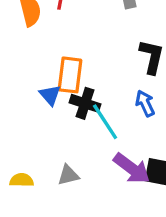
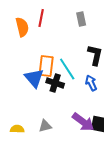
blue triangle: (50, 95) -> (34, 78), size x1.5
cyan line: (105, 122) -> (67, 69), moved

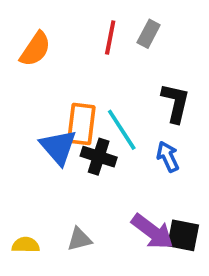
red line: (41, 18) -> (110, 38), moved
gray rectangle: (81, 19) -> (149, 34), turned 40
orange semicircle: (22, 27) -> (35, 49), turned 48

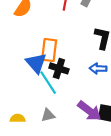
cyan line: (122, 130) -> (48, 83), moved
blue arrow: (168, 157) -> (98, 68), turned -63

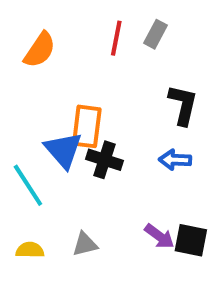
cyan line: (48, 83) -> (28, 185), moved
purple arrow: (89, 111) -> (159, 236), size x0.7

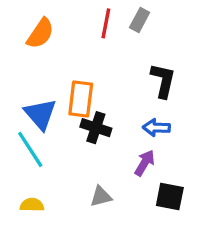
blue triangle: (63, 150) -> (40, 114), moved
purple arrow: (159, 236) -> (145, 163), moved, turned -96
gray triangle: (85, 244) -> (101, 197), moved

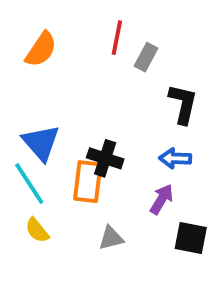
gray rectangle: (140, 20) -> (146, 57), moved
orange rectangle: (81, 99) -> (88, 182), moved
yellow semicircle: (32, 205) -> (37, 230), moved, turned -130

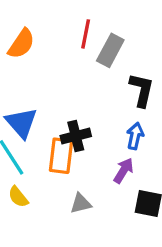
gray rectangle: (146, 57) -> (110, 50), size x1.4
black cross: (105, 158) -> (76, 136), turned -32
blue arrow: (175, 158) -> (135, 136), turned 100

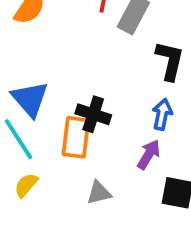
black cross: (76, 136) -> (93, 114), turned 32
yellow semicircle: (18, 197) -> (26, 185), turned 80

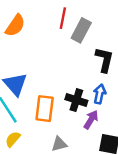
black cross: (93, 114) -> (76, 100), moved

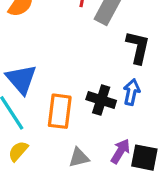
purple arrow: (91, 120) -> (120, 151), moved

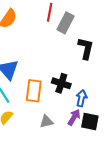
blue arrow: (132, 92) -> (81, 98), moved

